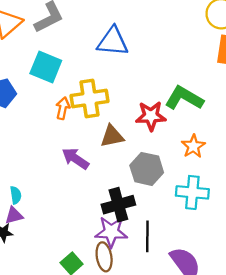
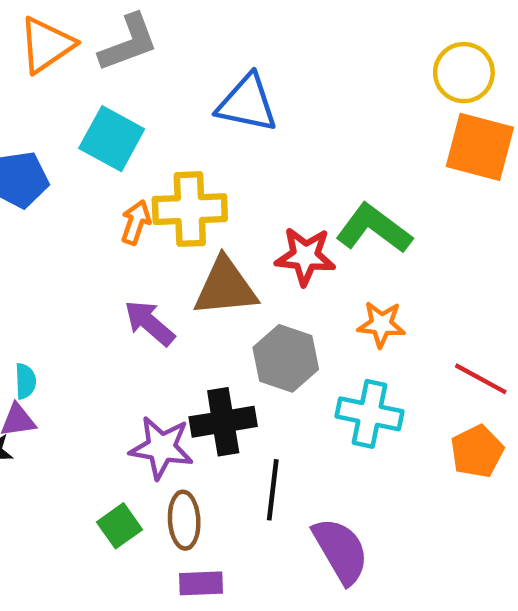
brown triangle: (112, 136) -> (225, 287), size x1.4
orange star: (193, 146) -> (381, 324), turned 30
purple star: (111, 232) -> (161, 448), moved

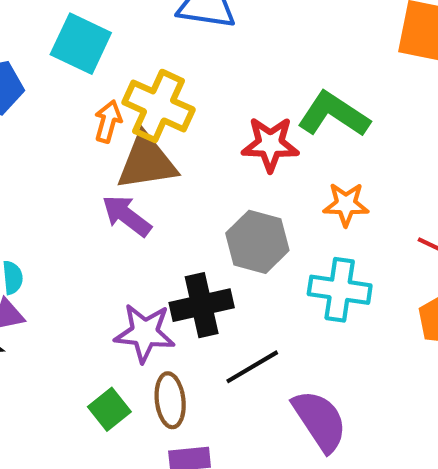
yellow cross: (190, 209) -> (159, 106), turned 30
brown triangle: (225, 287) -> (147, 162), moved
black line: (273, 490) -> (252, 367), turned 56

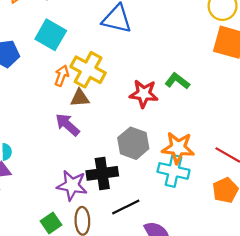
green L-shape: (334, 114) -> (177, 81), size x0.7
brown triangle: (147, 162) -> (80, 98), size x0.6
orange star: (346, 204) -> (178, 148), moved, size x1.4

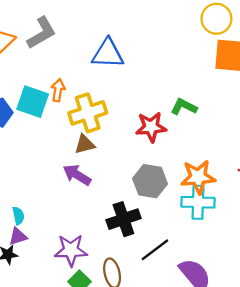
cyan square: (51, 35) -> (33, 102), moved
yellow cross: (88, 70) -> (88, 113), turned -36
orange arrow: (62, 76) -> (58, 90), moved
purple star: (72, 185) -> (71, 250), moved

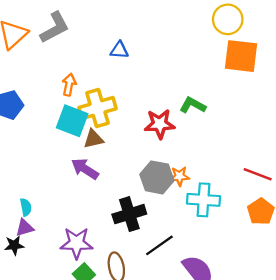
blue triangle: (108, 54) -> (119, 50), size x0.6
cyan square: (33, 102) -> (72, 121), moved
orange star: (198, 177) -> (179, 176), moved, size x0.6

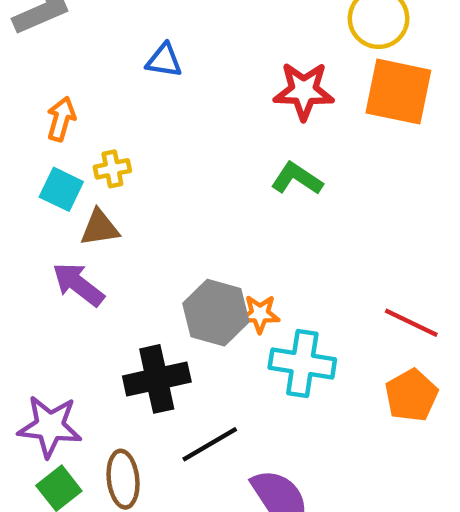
yellow cross: (98, 108) -> (112, 169), size x0.5
cyan square: (72, 121) -> (61, 189), size x0.7
red star: (160, 124) -> (304, 91), moved

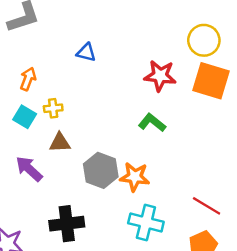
brown triangle: (100, 228) -> (60, 143), moved
gray hexagon: (216, 313) -> (101, 170), moved
orange star: (260, 314) -> (135, 177), moved, size x1.4

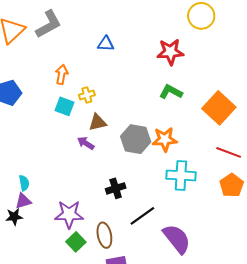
orange square: (211, 81) -> (219, 108), moved, turned 36
purple arrow: (29, 169) -> (86, 143), moved, size x0.7
black cross: (67, 224) -> (116, 188), size x0.7

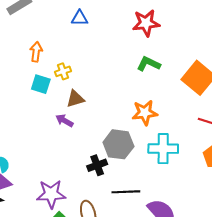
gray hexagon: (136, 139) -> (118, 144), moved
black line: (142, 216) -> (126, 192), turned 36

